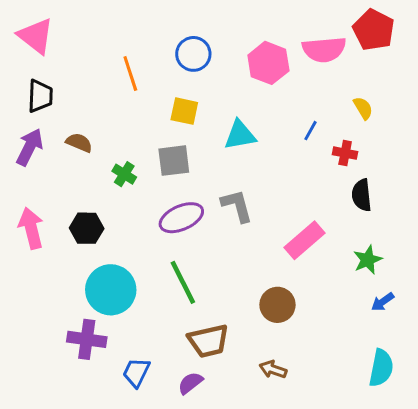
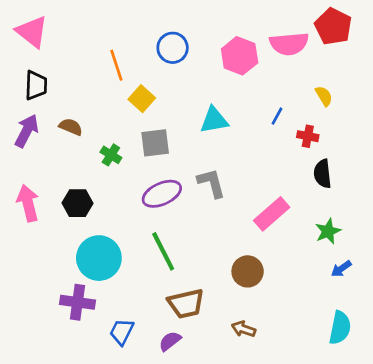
yellow square: (184, 111) -> (142, 99), moved, turned 30

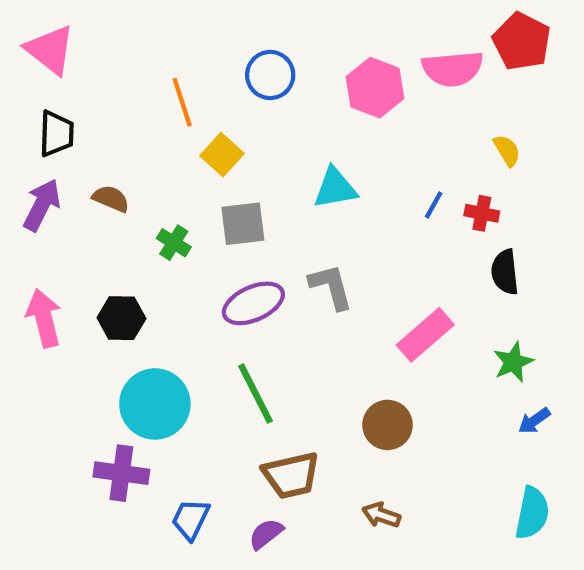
blue line: (277, 116) -> (434, 205), moved

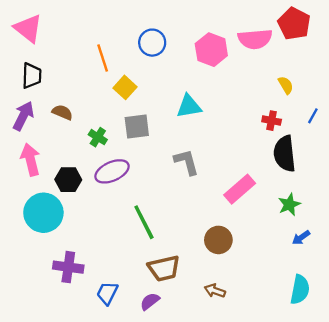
blue line: (434, 205) -> (313, 116), moved
black semicircle: (505, 272) -> (285, 154), size x1.4
purple ellipse: (253, 303) -> (112, 171), moved
pink arrow: (44, 318) -> (30, 160), moved
cyan circle: (155, 404) -> (43, 213), moved

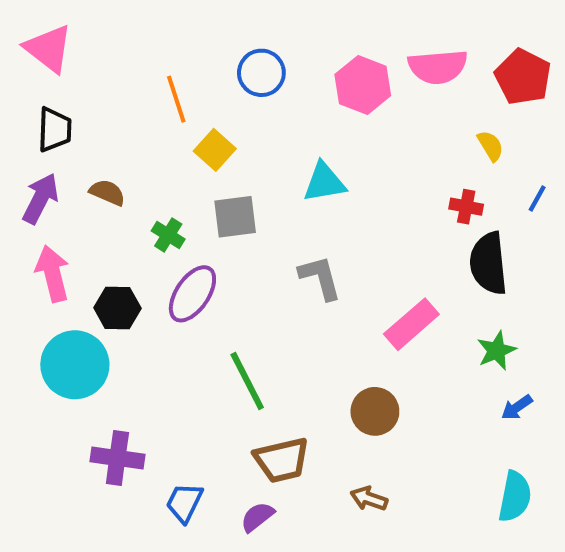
red pentagon: (294, 24) -> (523, 77), moved
purple ellipse: (112, 171) -> (192, 294), turned -32

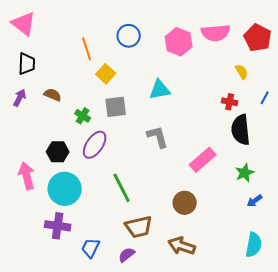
purple arrow: (40, 199) -> (20, 98), size x0.7
pink arrow: (53, 274) -> (27, 176), moved
cyan circle: (75, 365) -> (65, 189), moved
brown arrow: (369, 499) -> (182, 246), size x1.5

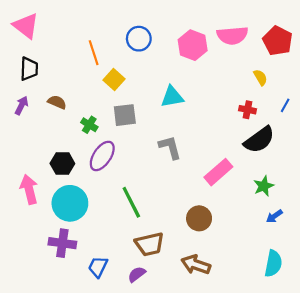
black semicircle: (241, 130) -> (259, 140), turned -120

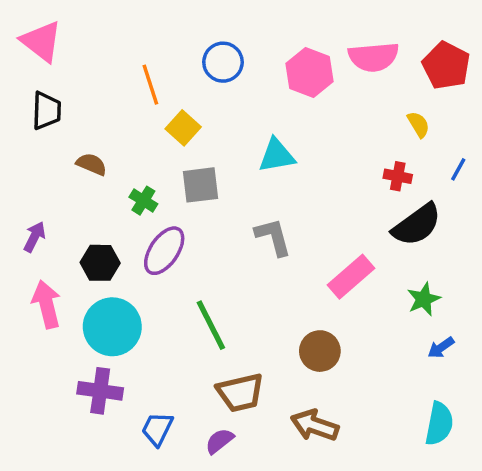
purple arrow: (22, 105) -> (34, 237), moved

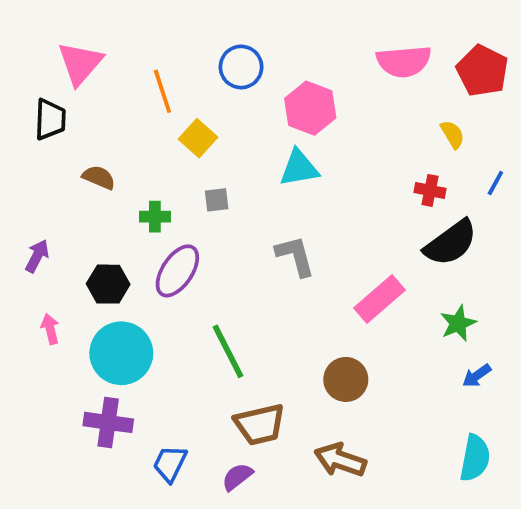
pink triangle: (41, 41) -> (80, 63), moved, turned 33
pink hexagon: (309, 73) -> (310, 108), moved
gray square: (201, 185) -> (217, 200), size x0.6
green cross: (143, 201) -> (155, 217), turned -32
pink arrow: (47, 304) -> (50, 329), size x0.6

